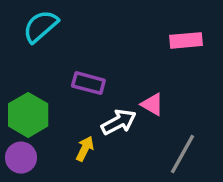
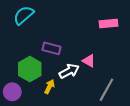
green hexagon: (28, 115) -> (30, 69), moved

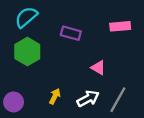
purple rectangle: (52, 48) -> (71, 33), moved
green hexagon: (30, 69) -> (27, 52), moved
white arrow: (69, 71) -> (88, 99), moved

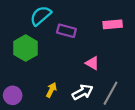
cyan semicircle: (26, 17) -> (41, 16), moved

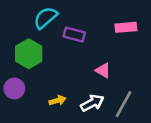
yellow arrow: (51, 90) -> (58, 100), turned 48
purple circle: (13, 95) -> (14, 88), moved

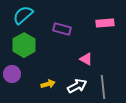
cyan semicircle: (46, 18) -> (23, 15), moved
gray line: (123, 104) -> (103, 87), turned -35

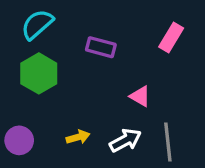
pink rectangle: (105, 23) -> (171, 37), turned -54
purple circle: (12, 74) -> (19, 140), moved

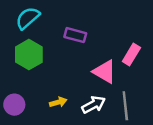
pink rectangle: (171, 37) -> (131, 55), moved
pink triangle: (140, 96) -> (105, 72), size x1.5

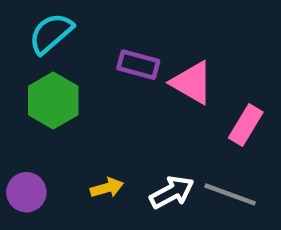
pink rectangle: (131, 55) -> (246, 125), moved
pink triangle: (105, 72) -> (192, 83), moved
gray line: (125, 106) -> (230, 194), turned -64

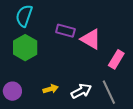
cyan semicircle: (51, 33) -> (24, 16), turned -30
gray line: (230, 194) -> (109, 92), turned 45

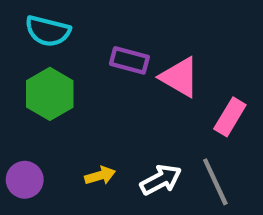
cyan semicircle: (24, 16) -> (48, 31), turned -95

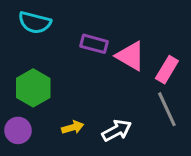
green hexagon: (50, 94) -> (33, 88), moved
pink rectangle: (230, 117) -> (167, 70), moved
gray line: (215, 182) -> (167, 109), moved

